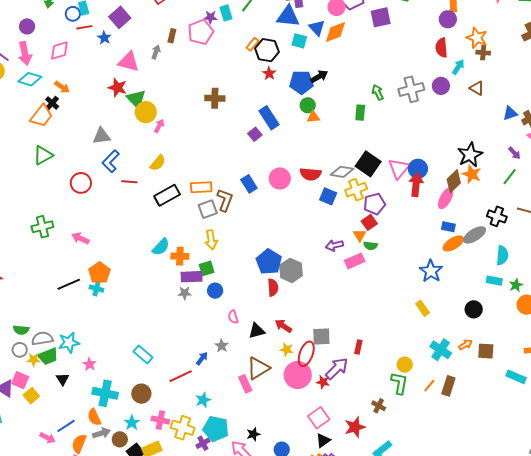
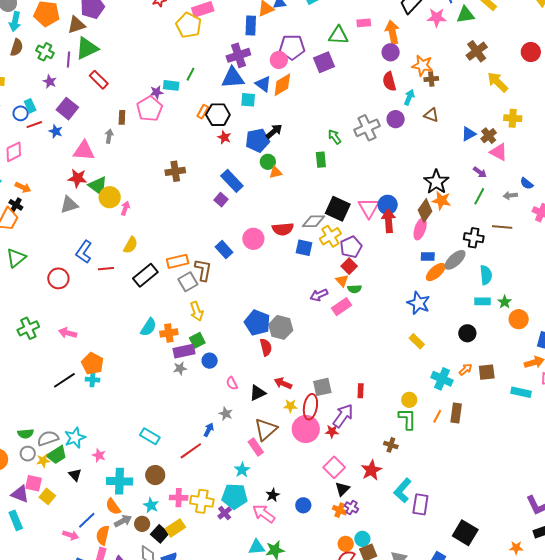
cyan rectangle: (226, 13) -> (171, 85), turned -56
gray triangle: (102, 136) -> (69, 205), moved
cyan star: (203, 400) -> (242, 470), moved

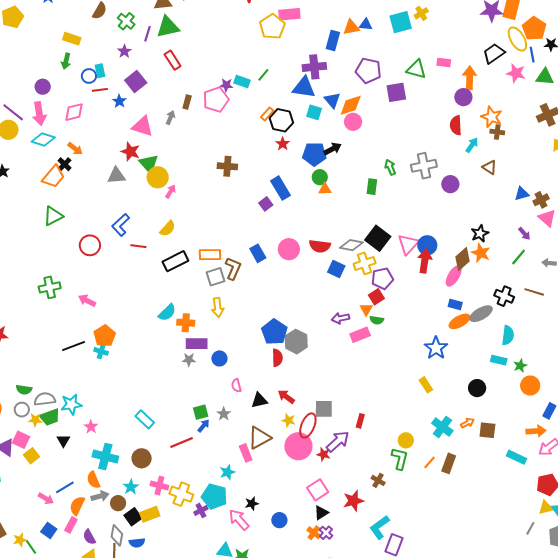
pink circle: (279, 60) -> (353, 122), moved
purple circle: (396, 119) -> (450, 184), moved
black star: (436, 182) -> (480, 234), size x0.7
green square: (197, 340) -> (201, 412), moved

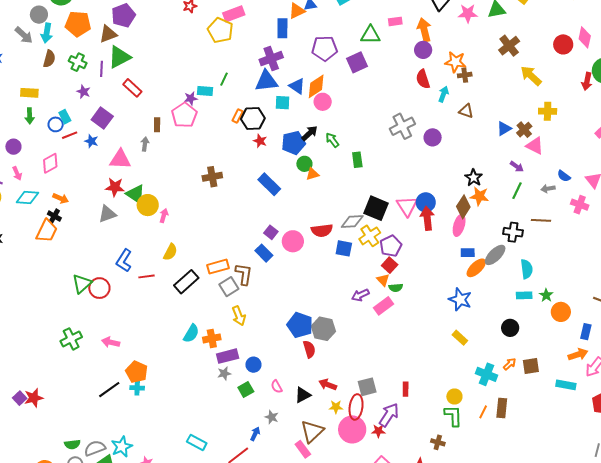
pink arrow: (39, 114) -> (17, 173), size x0.6
green arrow: (390, 167) -> (332, 140), moved
purple square: (266, 204) -> (271, 232), moved
green triangle: (53, 216) -> (82, 284), moved
green square: (201, 412) -> (246, 389), moved

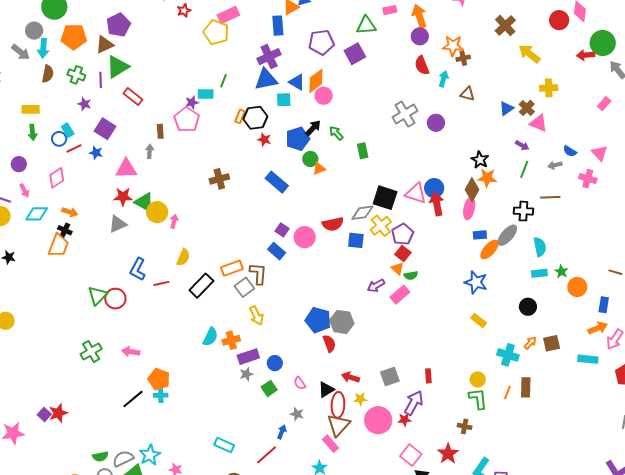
red arrow: (587, 81) -> (586, 55), turned 78
pink triangle: (407, 206) -> (416, 193), turned -35
red ellipse: (356, 407) -> (338, 405), moved

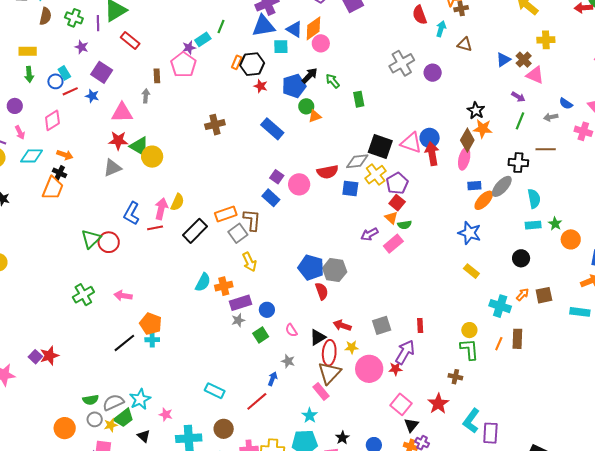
cyan rectangle: (206, 94) -> (203, 39), turned -35
pink arrow: (174, 221) -> (161, 209), moved, size x1.5

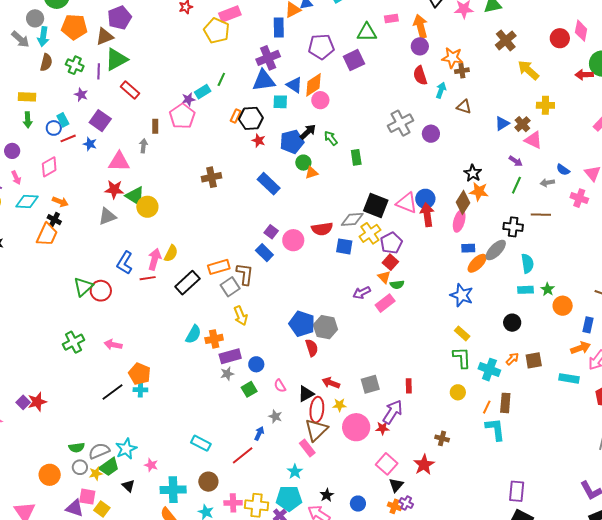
green L-shape: (469, 349) -> (462, 358), moved
cyan L-shape: (471, 421) -> (495, 429), moved, turned 135
purple rectangle: (490, 433) -> (517, 491), moved

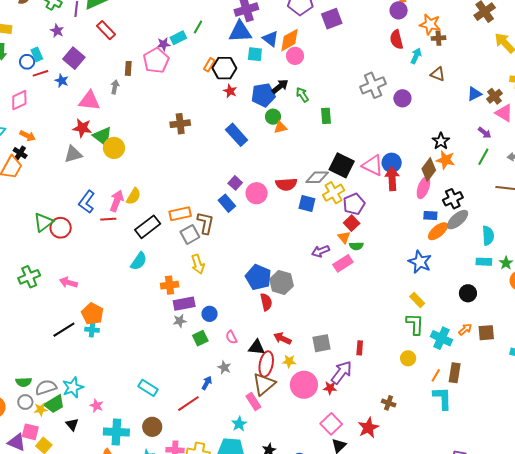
black cross: (513, 227) -> (453, 199), moved, turned -36
cyan semicircle: (193, 334) -> (139, 261), moved
black triangle: (306, 394) -> (257, 347), turned 30

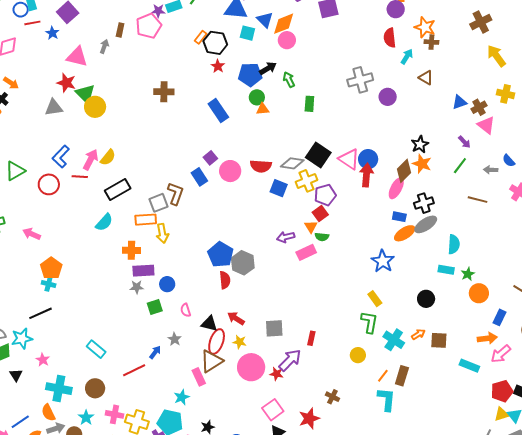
orange rectangle: (180, 214) -> (146, 220), moved
red circle: (61, 228) -> (49, 184), moved
black line: (64, 330) -> (41, 313), moved

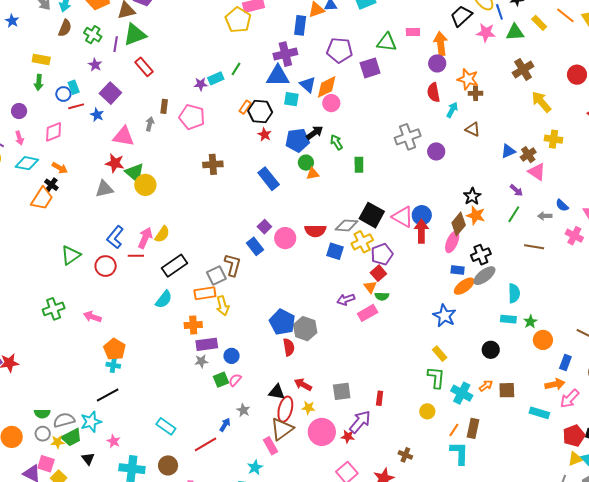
pink pentagon: (149, 26) -> (192, 117), moved, turned -30
pink semicircle: (186, 310) -> (235, 380), moved, turned 64

